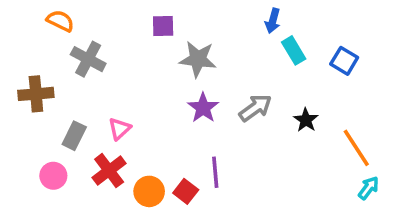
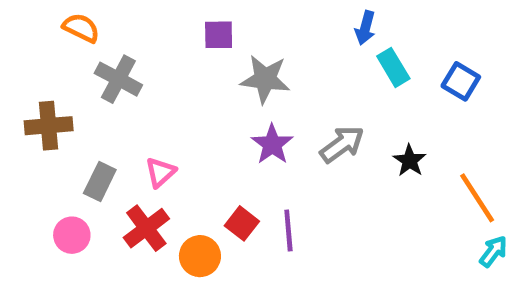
red square: (186, 191) -> (242, 223), moved

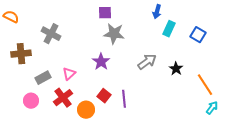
orange semicircle: (81, 28) -> (11, 17), moved
purple square: (219, 35) -> (105, 13), moved
cyan rectangle: (393, 67) -> (169, 29), turned 56
purple star: (272, 144) -> (101, 62), moved
gray rectangle: (100, 182) -> (43, 78), turned 35

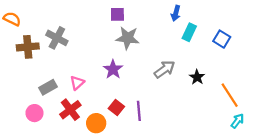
brown cross: (21, 54) -> (28, 47), moved

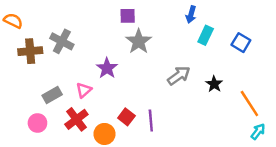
gray star: (128, 38) -> (139, 41), turned 30
purple star: (113, 69) -> (107, 68), moved

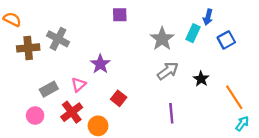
blue arrow: (191, 15) -> (208, 17), moved
gray star: (139, 41) -> (162, 39), moved
blue square: (241, 43) -> (226, 40), turned 30
red square: (126, 117) -> (119, 98), moved
purple line: (151, 121) -> (171, 113), moved

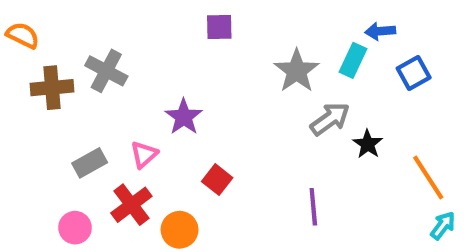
blue arrow: (208, 17) -> (380, 31), turned 70
gray arrow: (168, 71) -> (330, 119), moved
pink circle: (35, 116) -> (75, 228), moved

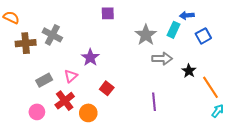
gray arrow: (330, 119) -> (162, 59), turned 36
black star: (368, 144) -> (189, 71), moved

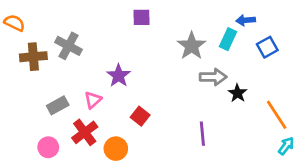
black star: (189, 71) -> (237, 93), moved

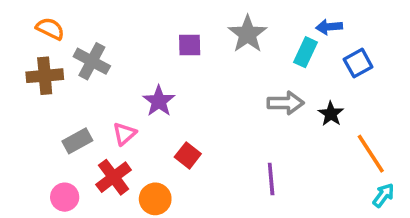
purple square: (142, 17) -> (190, 45), moved
orange semicircle: (14, 23) -> (50, 29), moved
gray star: (192, 46) -> (248, 34), moved
black star: (237, 93) -> (331, 114), moved

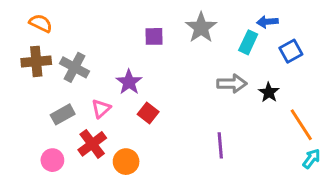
gray cross: (92, 61) -> (75, 67), moved
red square: (188, 155) -> (148, 113), moved

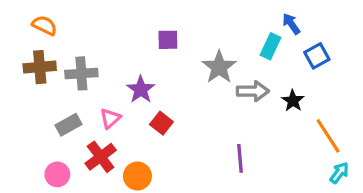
blue arrow: (267, 22) -> (291, 24), turned 60
gray star: (201, 28) -> (219, 67), moved
gray cross: (75, 67) -> (81, 73), turned -32

